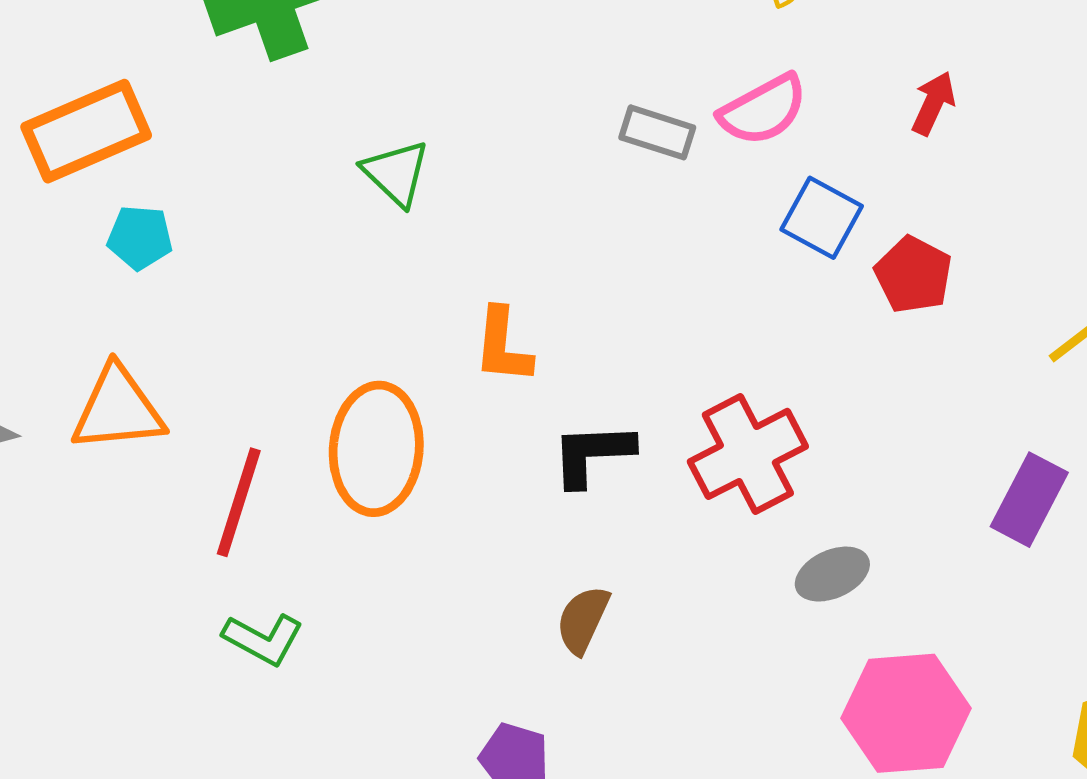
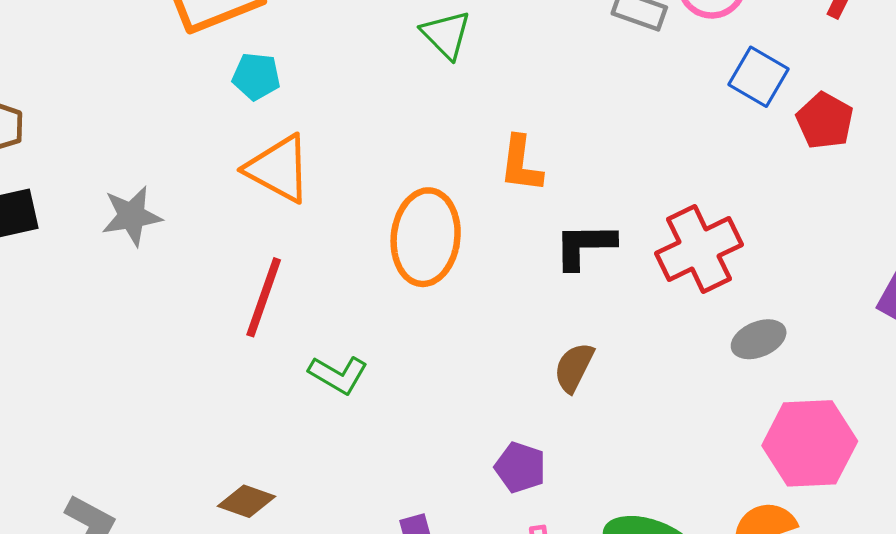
orange triangle: (118, 409) -> (279, 169), moved, turned 32
red line: (239, 502) -> (264, 297), moved

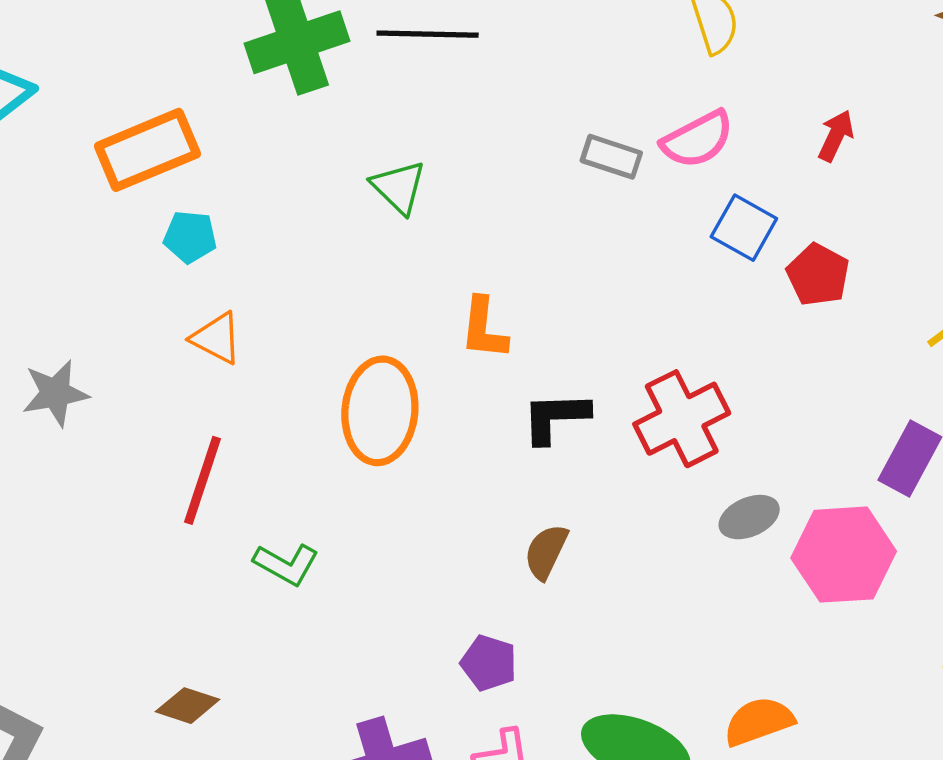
orange triangle: (279, 169) -> (216, 338), size x0.7
pink hexagon: (810, 443) -> (844, 555), moved

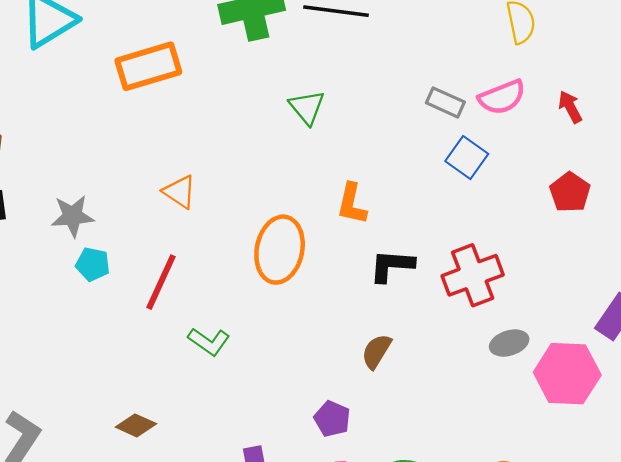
red arrow: (836, 136) -> (570, 107), moved, turned -60
blue square: (744, 228) -> (467, 158), moved
cyan pentagon: (190, 237) -> (93, 264), moved

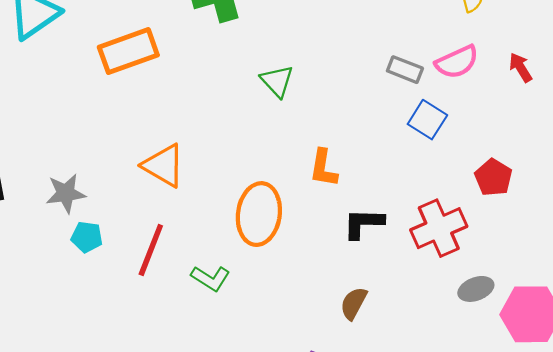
orange triangle: (180, 192) -> (164, 166), size x1.4
red pentagon: (570, 192) -> (493, 177), moved
green L-shape: (209, 342) -> (211, 278), moved

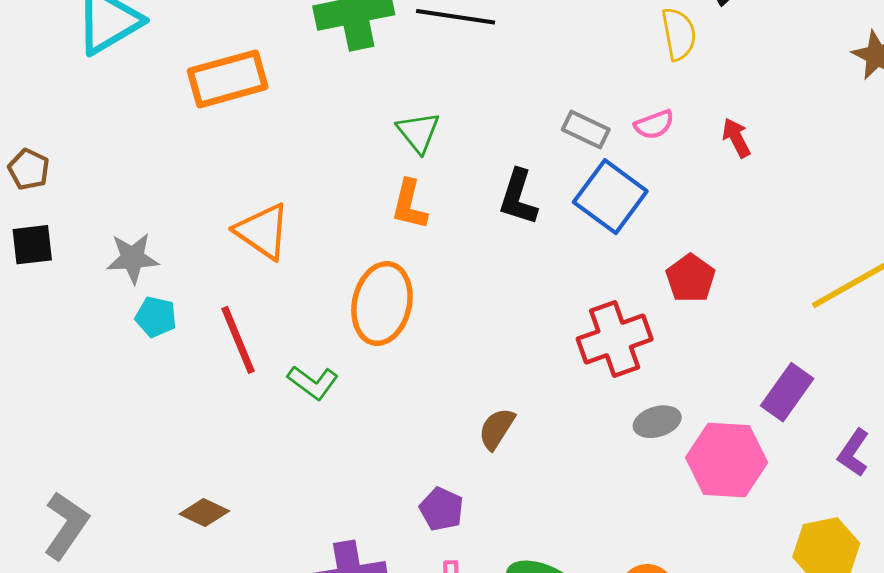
pink semicircle: (457, 62) -> (654, 125), size x0.7
blue square: (427, 120) -> (610, 197), size x1.4
orange L-shape: (323, 168) -> (409, 205), moved
black L-shape: (363, 223) -> (518, 197), moved, turned -78
red line: (151, 250) -> (238, 340), turned -48

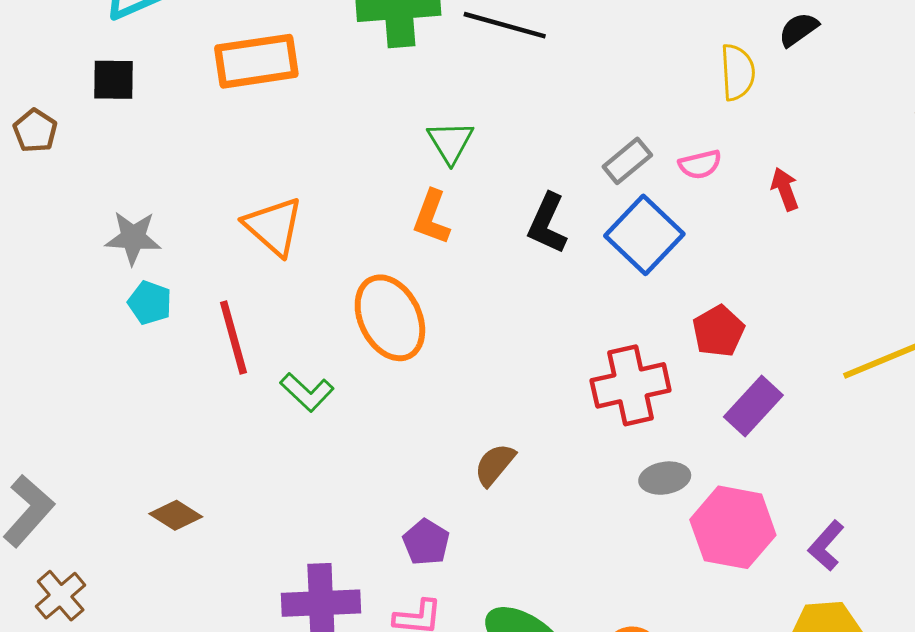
gray rectangle: (586, 129) -> (627, 161), turned -72
black square: (32, 245) -> (114, 80), moved
orange ellipse: (382, 303) -> (390, 318), turned -46
purple rectangle: (787, 392) -> (753, 406), moved
purple L-shape: (854, 453) -> (826, 546), moved

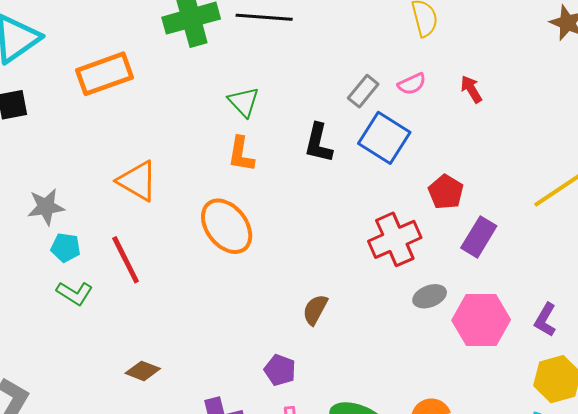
green L-shape: (307, 392) -> (75, 293), moved
brown diamond: (176, 515) -> (143, 371), moved

